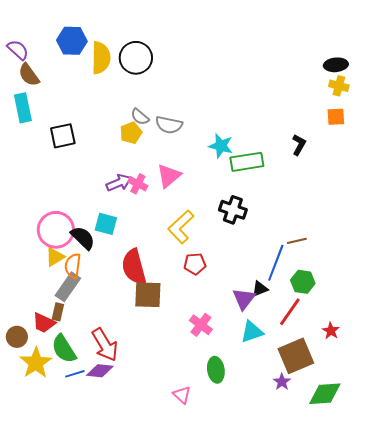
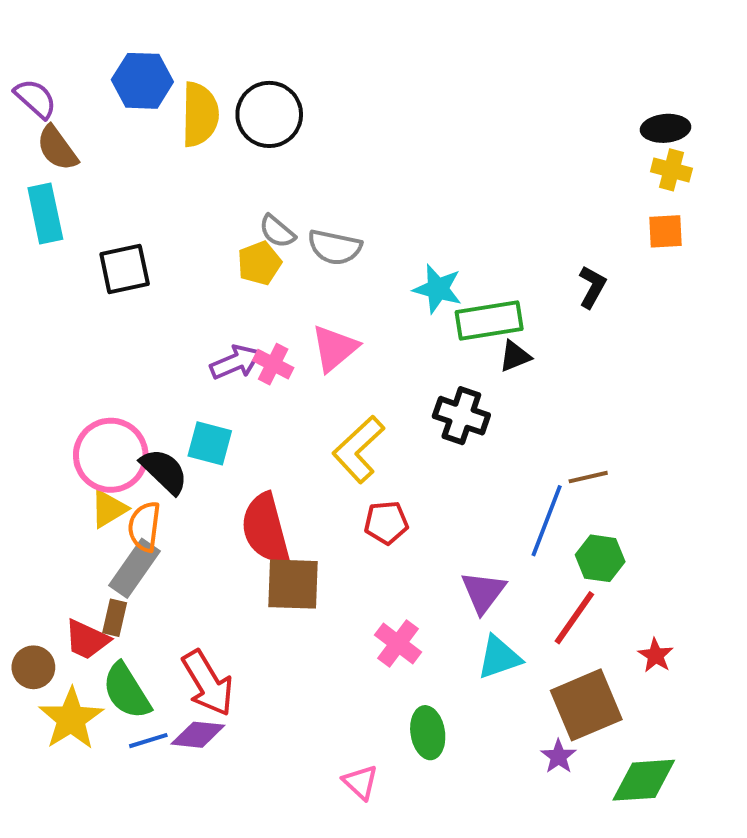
black triangle: (260, 289) -> (515, 356), moved

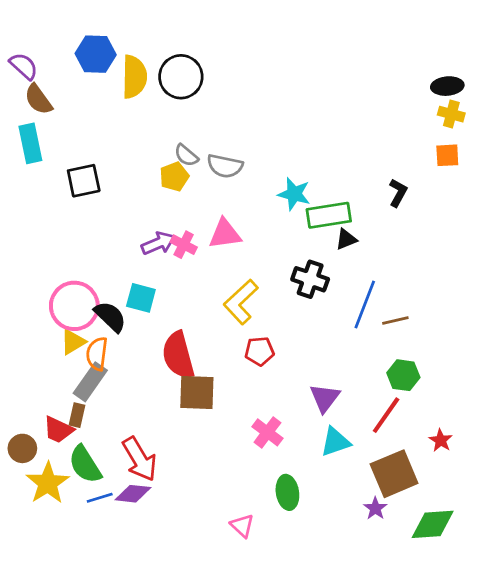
pink triangle: (335, 348) -> (225, 234), turned 32
blue line: (547, 521) -> (365, 305), moved

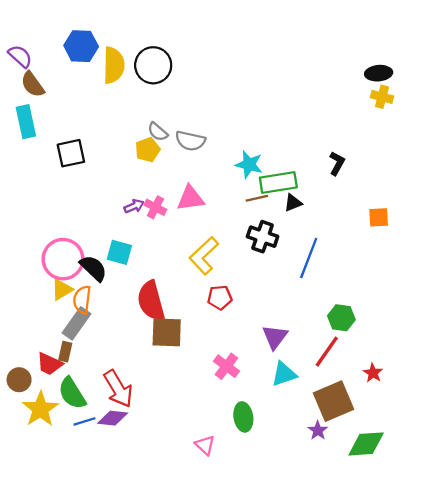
orange square: (447, 155) -> (379, 217), moved
purple arrow: (158, 243) -> (134, 206), size x0.7
brown line: (395, 321) -> (257, 198), moved

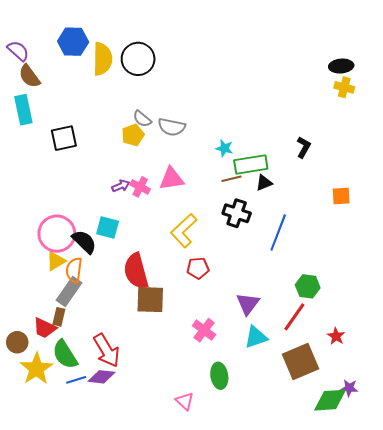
cyan star: (249, 164) -> (224, 148), size x0.7
purple star: (318, 430) -> (349, 388), moved, turned -30

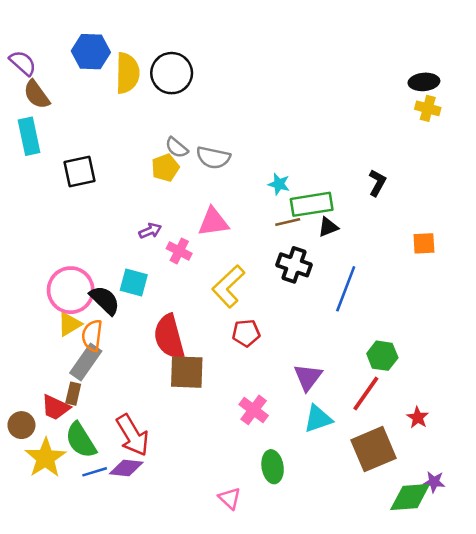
pink cross: (140, 187) -> (179, 251), moved

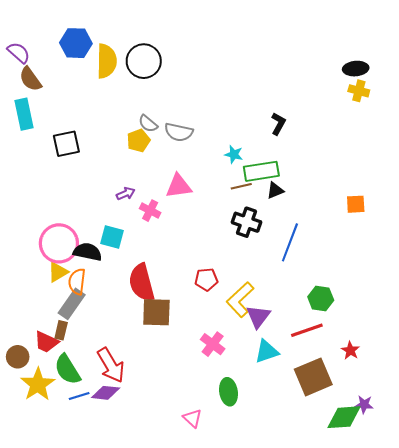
black L-shape: (377, 183) -> (278, 124), moved
yellow L-shape: (228, 286) -> (240, 300), moved
black semicircle: (105, 300) -> (88, 252), turned -32
red line: (366, 394) -> (307, 330), turned 36

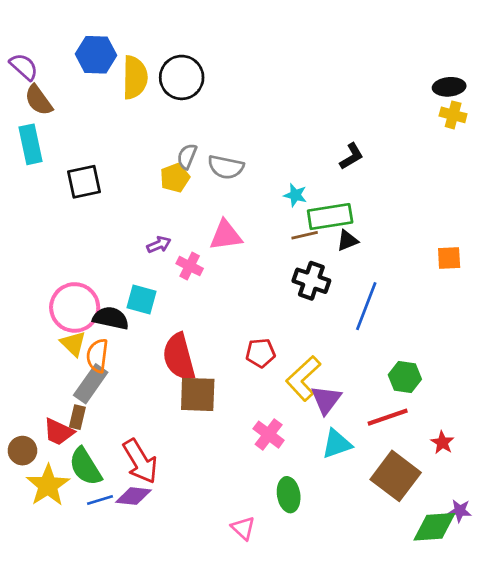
gray semicircle: (148, 124) -> (187, 156), turned 72
black L-shape: (278, 124) -> (351, 156), turned 30
yellow triangle: (58, 272) -> (73, 344), turned -45
brown square: (313, 377) -> (396, 476), turned -30

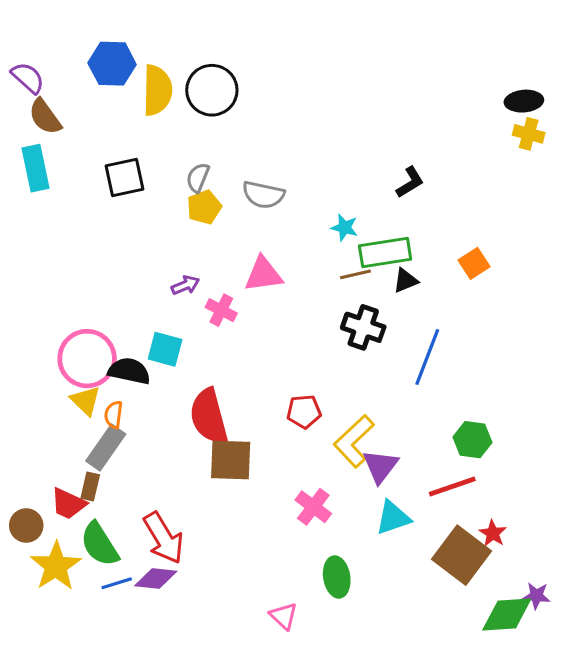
gray semicircle: (187, 156) -> (198, 178), moved
black square: (84, 182) -> (125, 178), moved
orange square: (449, 258) -> (474, 263), moved, turned -30
orange semicircle: (97, 356) -> (114, 415), size x0.7
red star: (442, 443) -> (493, 533), moved

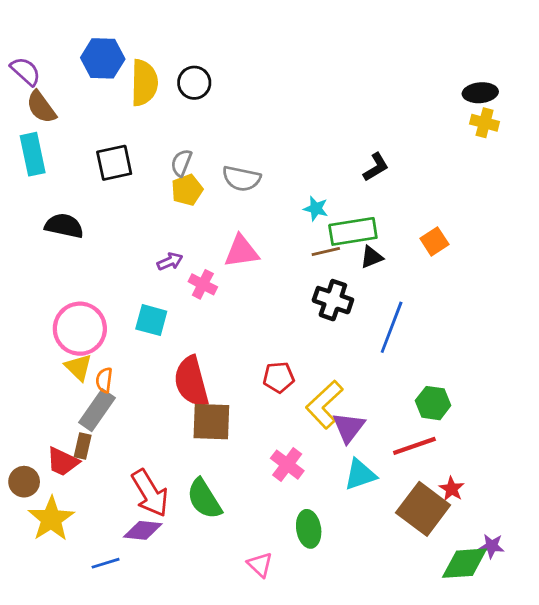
black circle: (212, 90) -> (194, 83), size x0.7
black semicircle: (129, 371) -> (64, 226), moved
green semicircle: (100, 544) -> (204, 499), moved
blue line: (117, 583) -> (106, 563), moved

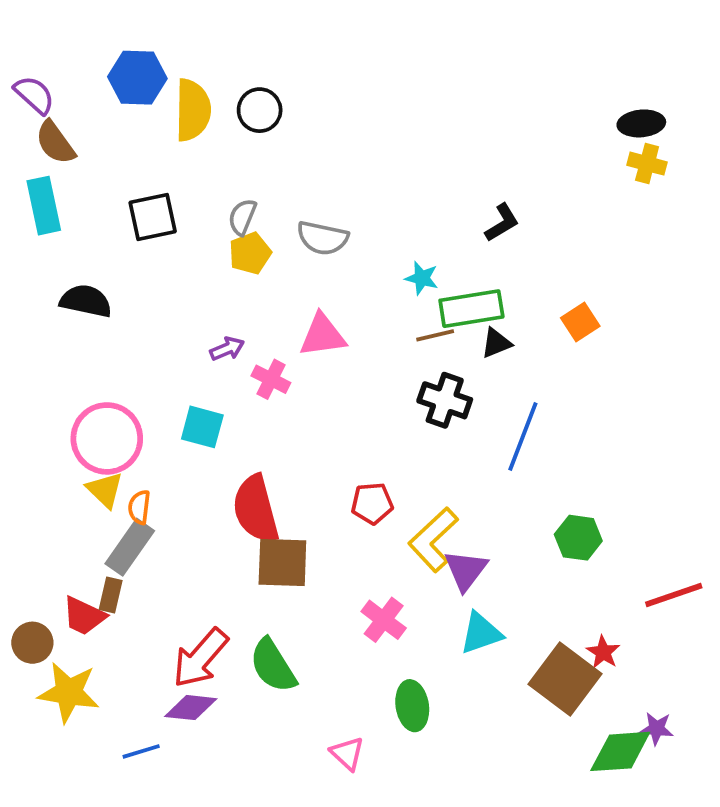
red line: (414, 446) -> (674, 595), moved
red arrow: (150, 493) -> (200, 658), turned 72
yellow star: (51, 519) -> (69, 692), turned -30

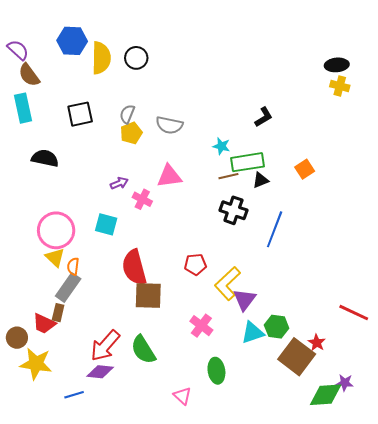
green hexagon: (578, 538) -> (277, 327), moved
red line: (674, 595) -> (354, 313), turned 44

